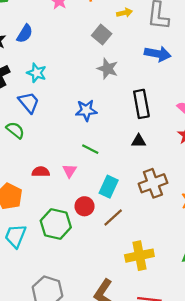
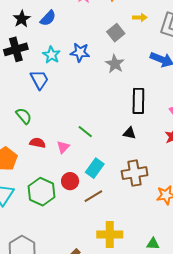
blue star: (86, 110) -> (80, 52), moved
green semicircle: (15, 130) -> (24, 116), moved

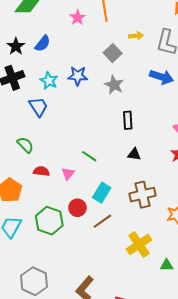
black rectangle: (138, 101) -> (128, 120), moved, size x0.7
yellow cross: (110, 234) -> (139, 244), moved, turned -30

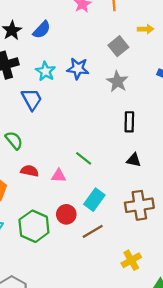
pink triangle: (68, 174) -> (59, 176), turned 48
yellow cross: (139, 244) -> (131, 260), size x0.7

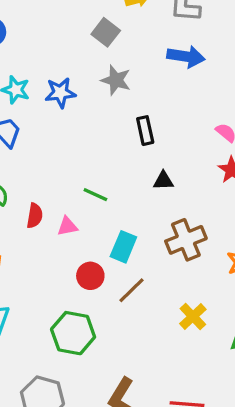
blue star: (78, 69) -> (60, 93), moved
red semicircle: (30, 171) -> (35, 216), moved, turned 102
green hexagon: (34, 226) -> (73, 333), moved

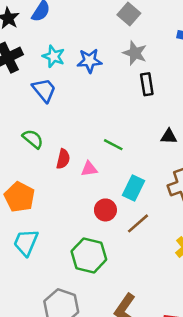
black rectangle: (145, 131) -> (147, 84), moved

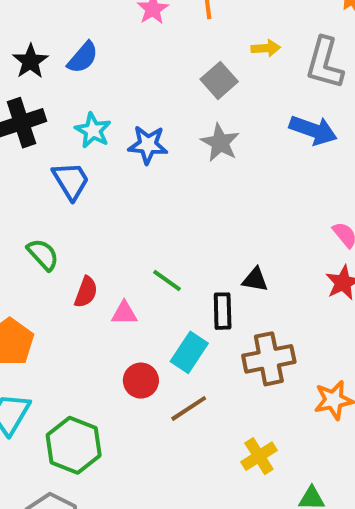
black rectangle: (147, 84) -> (223, 311), moved
green hexagon: (89, 255) -> (74, 445), moved

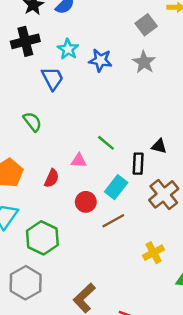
red semicircle: (86, 292) -> (52, 178), moved
brown cross: (269, 359) -> (164, 194), turned -32

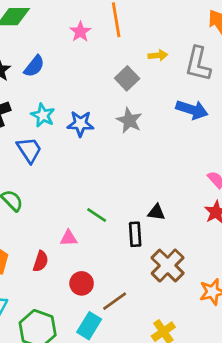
cyan rectangle: (116, 187) -> (89, 326), moved

